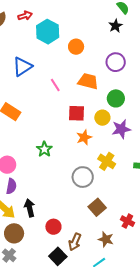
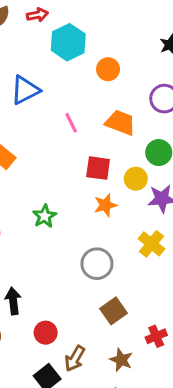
yellow cross: (107, 161) -> (151, 244), moved
red cross: (127, 221) -> (156, 336), turned 32

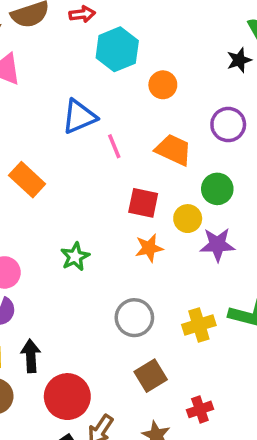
blue triangle: (25, 90) -> (79, 116), moved
yellow cross: (151, 244) -> (199, 325), moved, turned 30
red circle: (46, 333) -> (67, 397), size x1.6

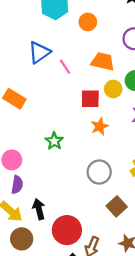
yellow circle: (188, 219) -> (113, 89), moved

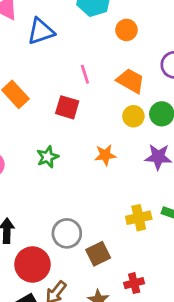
blue triangle: (39, 52) -> (41, 31), moved
red square: (90, 99) -> (67, 107), moved
gray circle: (99, 172) -> (67, 233), moved

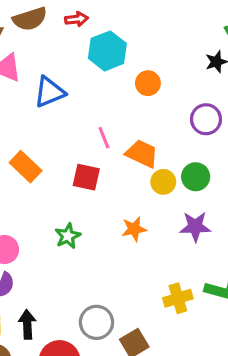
orange trapezoid: (130, 81) -> (142, 154), moved

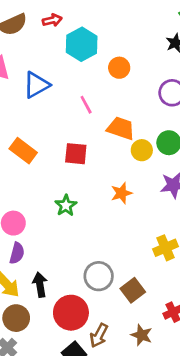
pink line: (104, 138) -> (86, 105), moved

